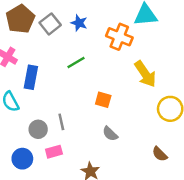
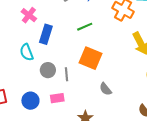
orange square: (103, 100) -> (91, 58), moved, size x1.6
gray circle: (38, 129) -> (48, 70), moved

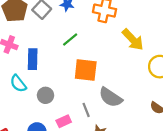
gray line: (66, 74) -> (86, 110), moved
gray semicircle: (106, 89) -> (111, 97), size x1.6

